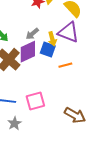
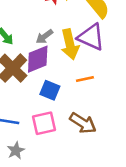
yellow arrow: (52, 39) -> (70, 44), size x1.6
blue square: (48, 50) -> (50, 90), moved
brown arrow: (75, 115) -> (83, 123), moved

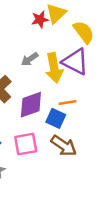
purple diamond: (38, 59) -> (31, 105), moved
blue square: (50, 90) -> (56, 118), moved

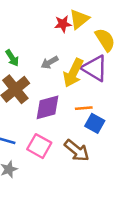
yellow arrow: (54, 68) -> (73, 73), turned 32
blue square: (56, 118) -> (95, 123), moved
pink square: (26, 144) -> (39, 146), turned 35

